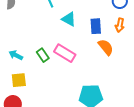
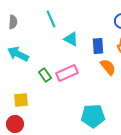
pink rectangle: (65, 53) -> (67, 73), turned -55
cyan arrow: (16, 55) -> (18, 54), moved, size x1.5

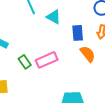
cyan triangle: (71, 39) -> (54, 17), moved

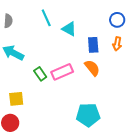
orange semicircle: (88, 54) -> (92, 68), moved

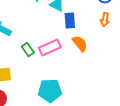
blue rectangle: (93, 45) -> (70, 21), moved
cyan pentagon: (88, 115) -> (50, 91), moved

